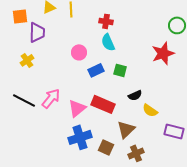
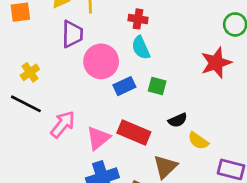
purple trapezoid: (37, 32) -> (72, 34), moved
pink circle: (79, 52) -> (101, 61), size x1.6
black line: (24, 100) -> (26, 104), moved

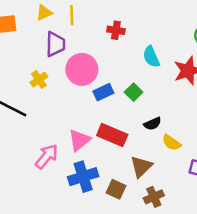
cyan semicircle: (141, 48) -> (151, 57), moved
yellow cross: (30, 72) -> (39, 79), moved
green square: (157, 86) -> (134, 92), turned 30
pink arrow: (63, 124) -> (47, 156), moved

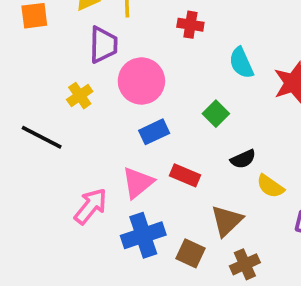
blue rectangle: (103, 92) -> (154, 132), moved
red rectangle: (112, 135) -> (185, 175), size x0.7

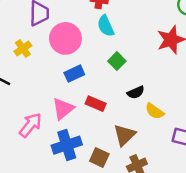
cyan semicircle: (241, 63) -> (106, 26), moved

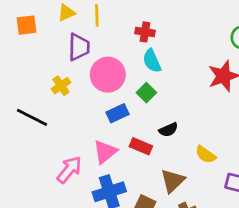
green square: (117, 61) -> (146, 93), moved
black semicircle: (136, 92) -> (168, 130), moved

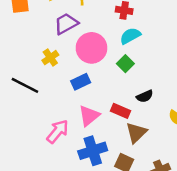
purple trapezoid: (79, 47) -> (66, 24), turned -120
cyan semicircle: (152, 61) -> (130, 36), turned 85
blue rectangle: (117, 113) -> (81, 82), moved
brown triangle: (173, 181) -> (136, 133), moved

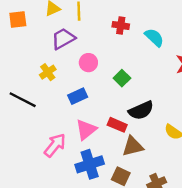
cyan semicircle: (130, 36) -> (154, 37), moved, turned 72
pink circle: (91, 48) -> (88, 63), size x0.6
black semicircle: (145, 96) -> (141, 110), size x1.5
brown triangle: (136, 133) -> (133, 146), turned 30

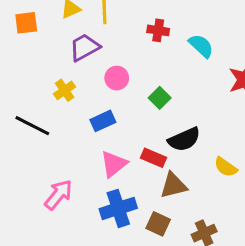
pink arrow: (55, 145) -> (58, 195), moved

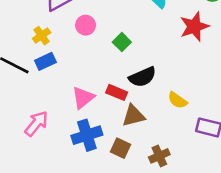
blue rectangle: (103, 121) -> (45, 61), moved

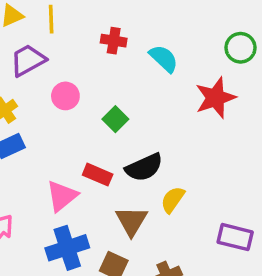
red rectangle: (117, 92) -> (98, 175), moved
yellow semicircle: (177, 100) -> (173, 200), moved, turned 90
brown triangle: (133, 116) -> (132, 221), turned -45

